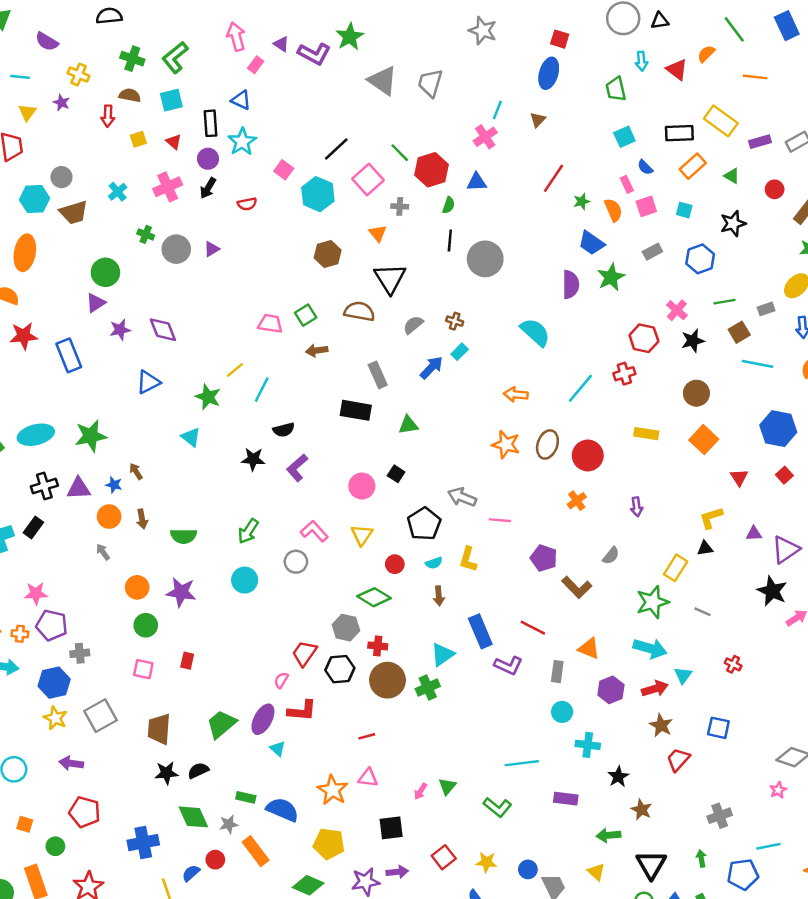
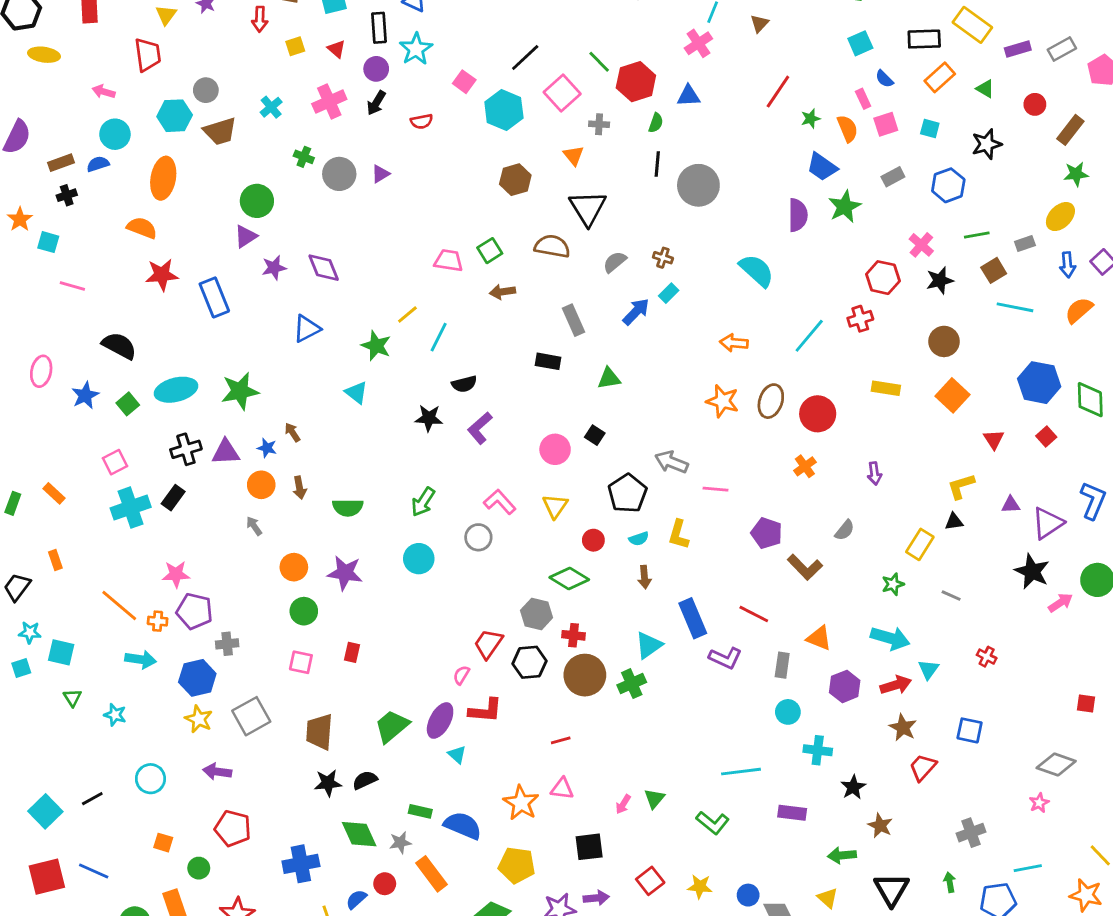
black rectangle: (356, 410) -> (548, 361), size x0.7
green star: (652, 602) -> (893, 584), size x0.6

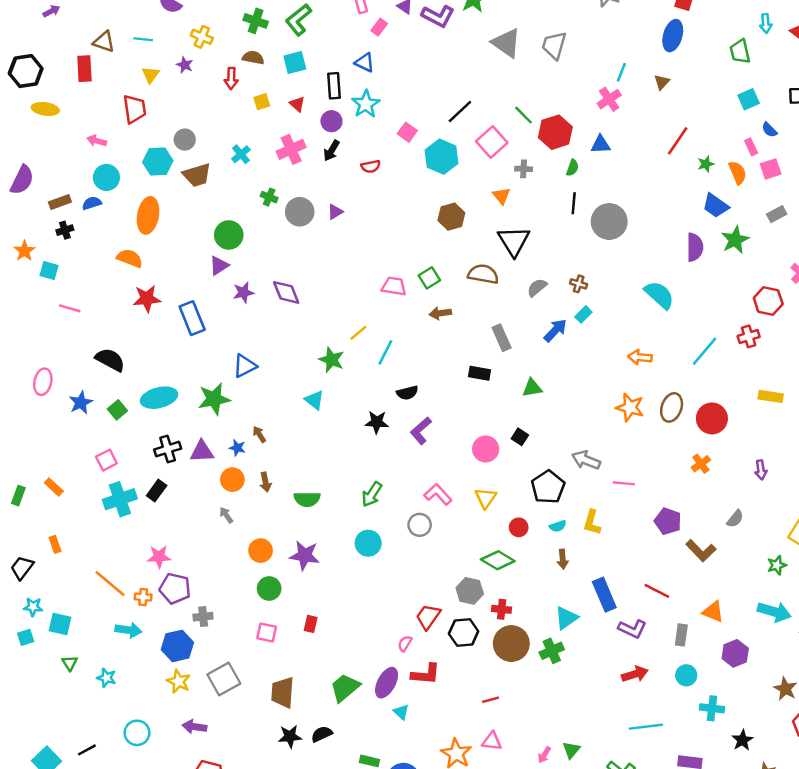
blue triangle: (307, 329) -> (245, 366), moved
red arrow: (896, 685) -> (635, 674), moved

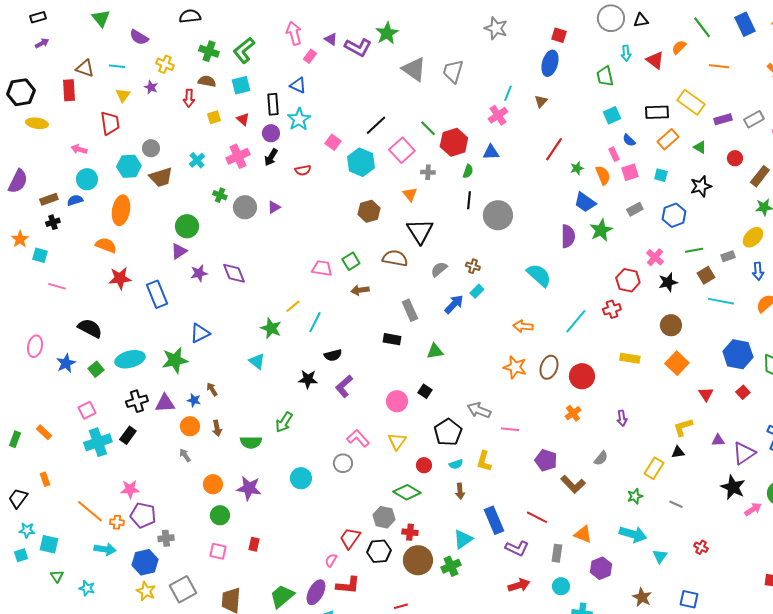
green arrow: (372, 494) -> (284, 422), moved

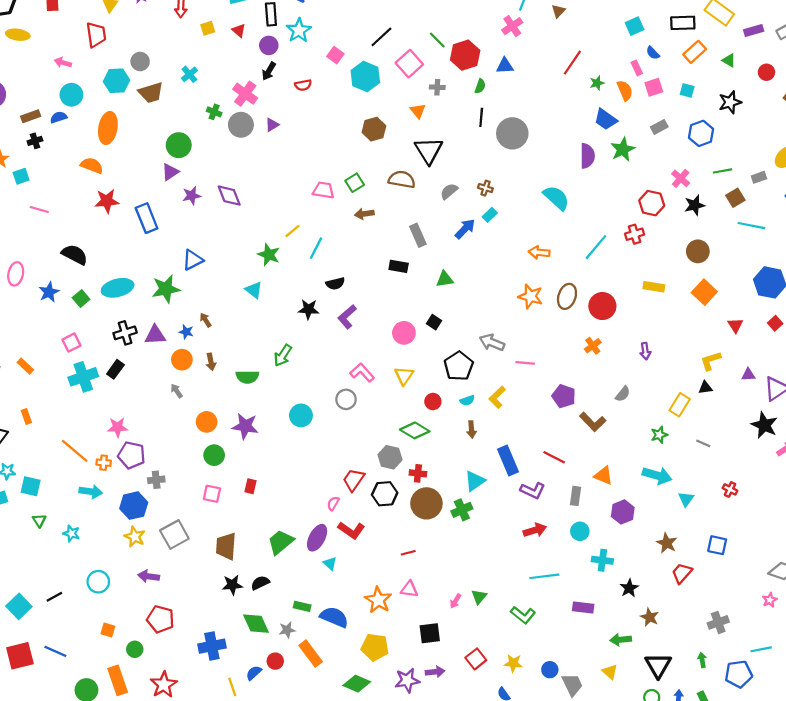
pink cross: (238, 156) -> (245, 94), moved, turned -30
cyan square: (40, 255) -> (21, 176), turned -35
yellow L-shape: (484, 461) -> (497, 397), turned 30
red L-shape: (348, 585) -> (351, 530), turned 30

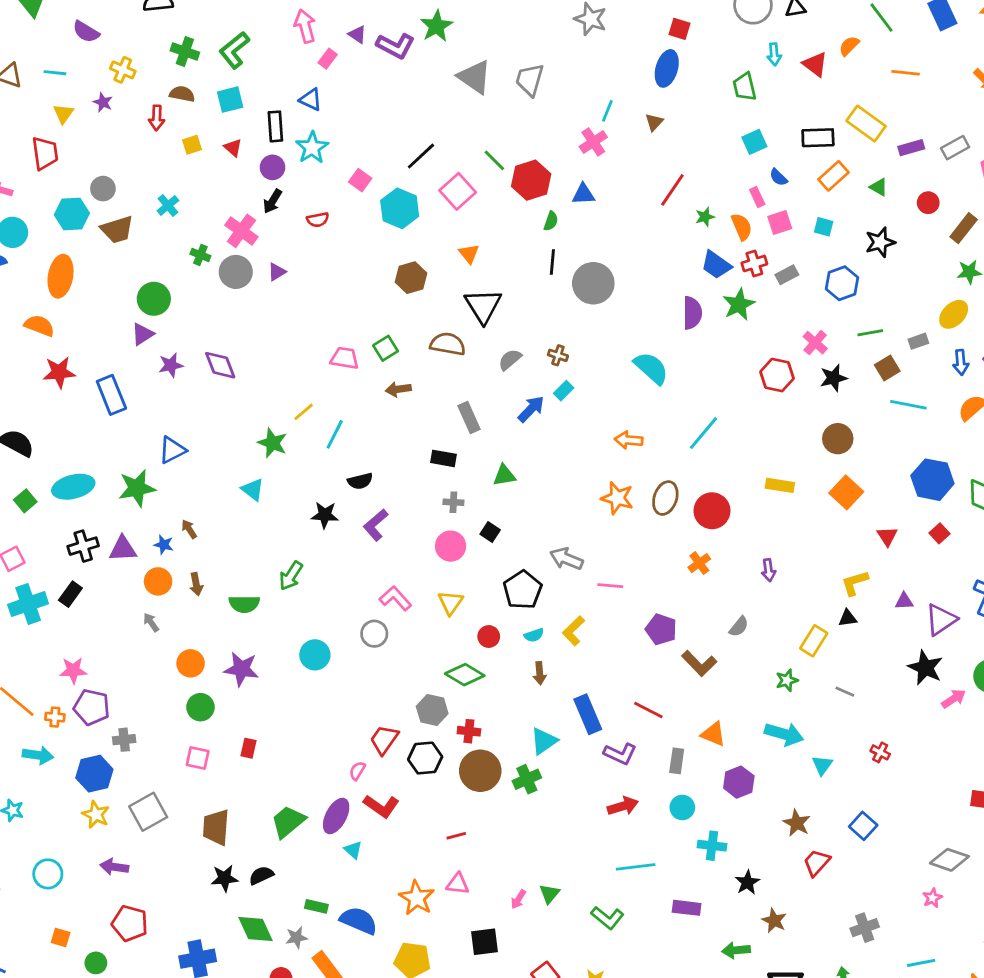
gray cross: (437, 87) -> (453, 502), moved
red cross: (635, 234) -> (754, 263), moved
blue square: (717, 545) -> (863, 826), turned 30

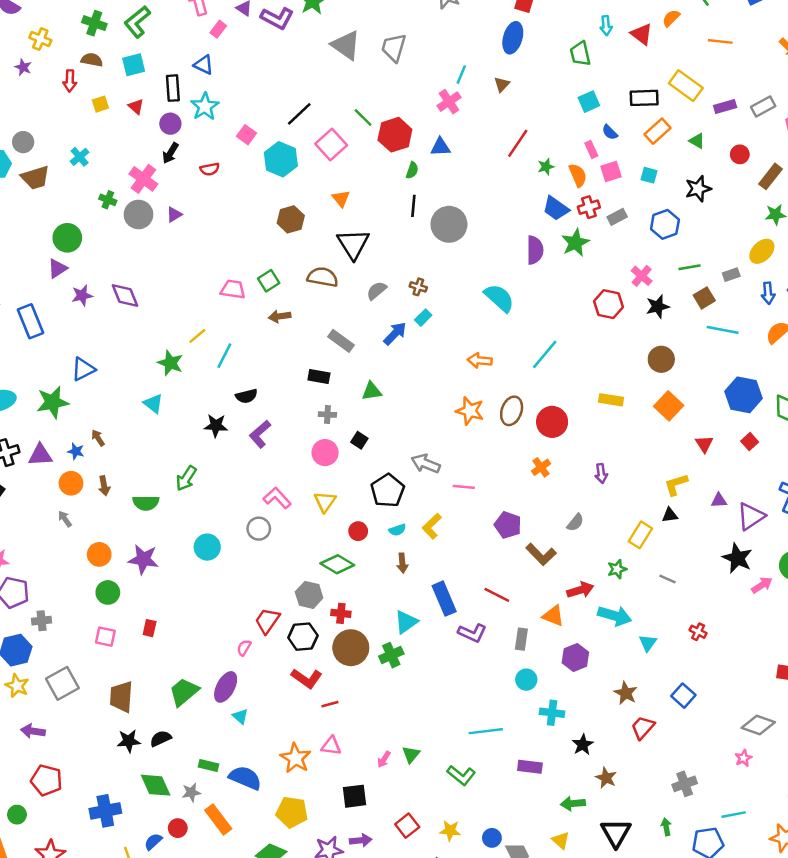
gray rectangle: (469, 417) -> (341, 341), turned -30
red L-shape: (381, 806) -> (307, 678), moved
red arrow: (623, 806) -> (580, 590), moved

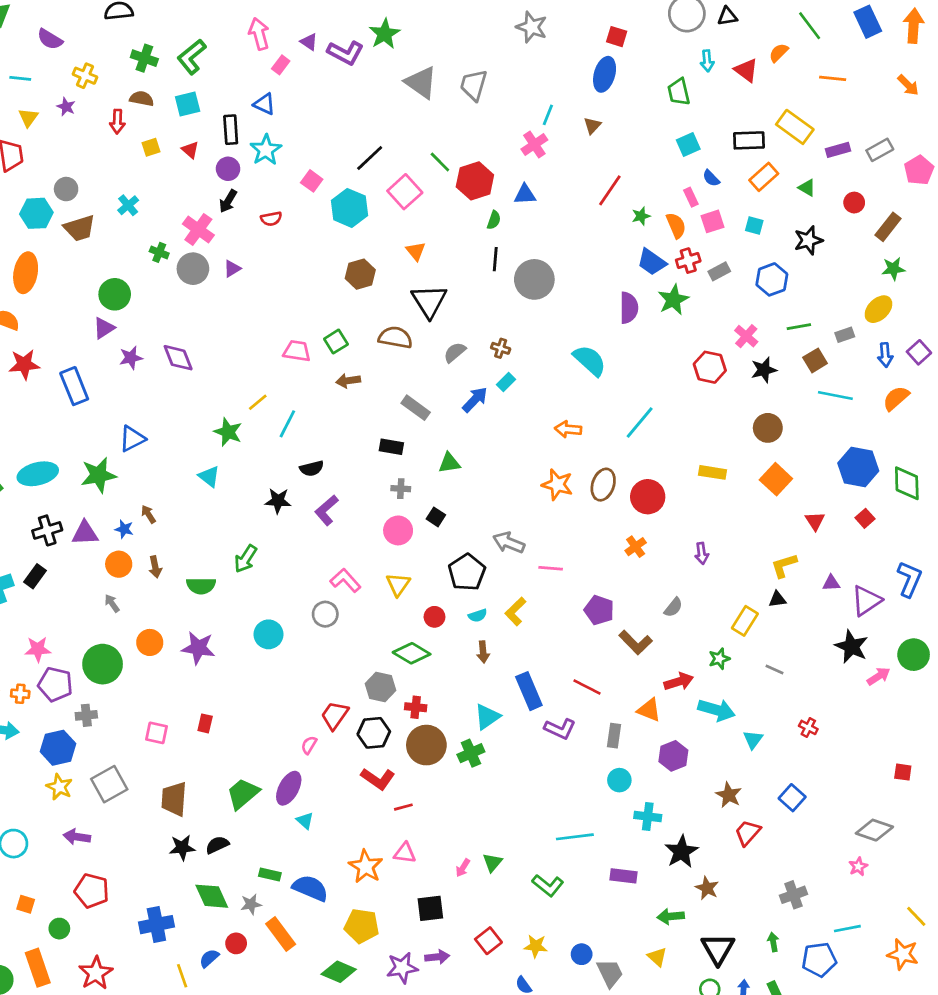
green circle: (108, 592) -> (103, 664), moved, size x1.5
black star: (583, 745) -> (681, 852), size x1.4

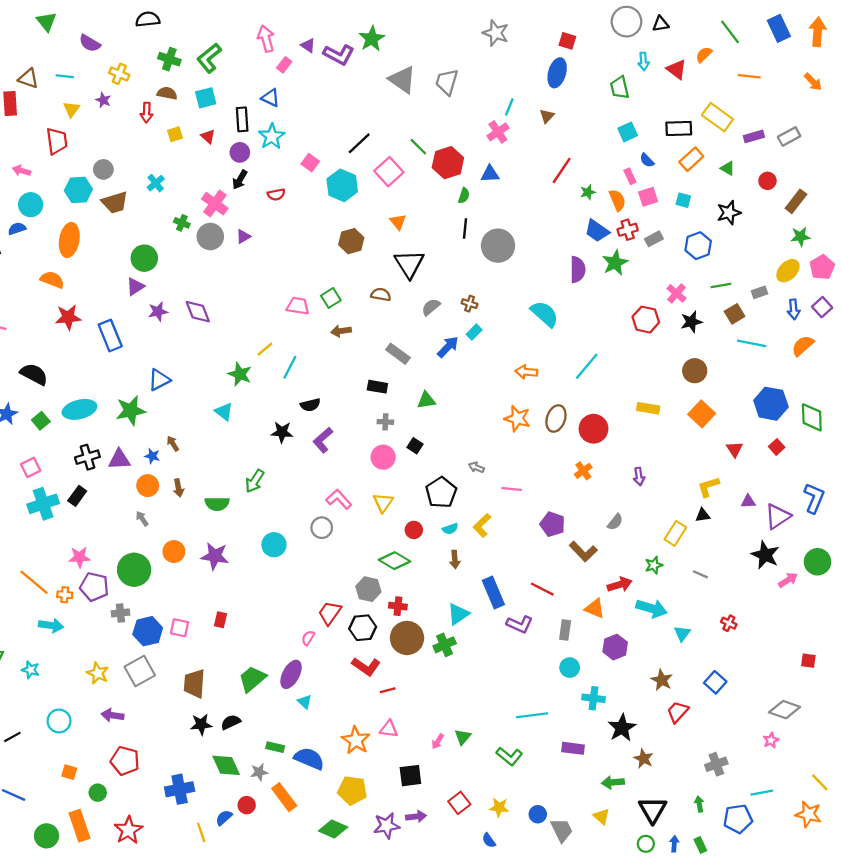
pink pentagon: (919, 170) -> (822, 267), moved
brown semicircle: (395, 337) -> (381, 295), size x0.7
gray arrow: (509, 543) -> (476, 467), size x0.6
blue hexagon: (58, 748) -> (148, 631), moved

